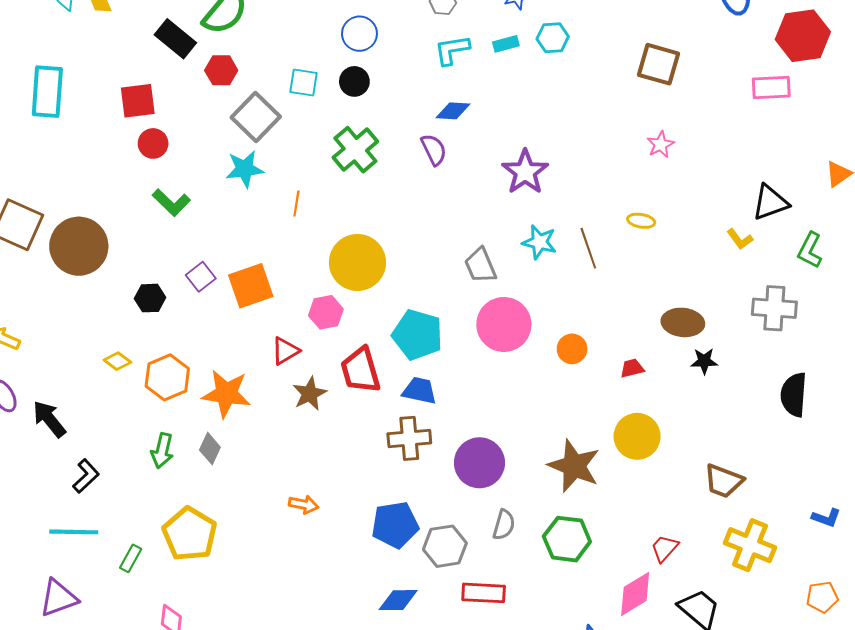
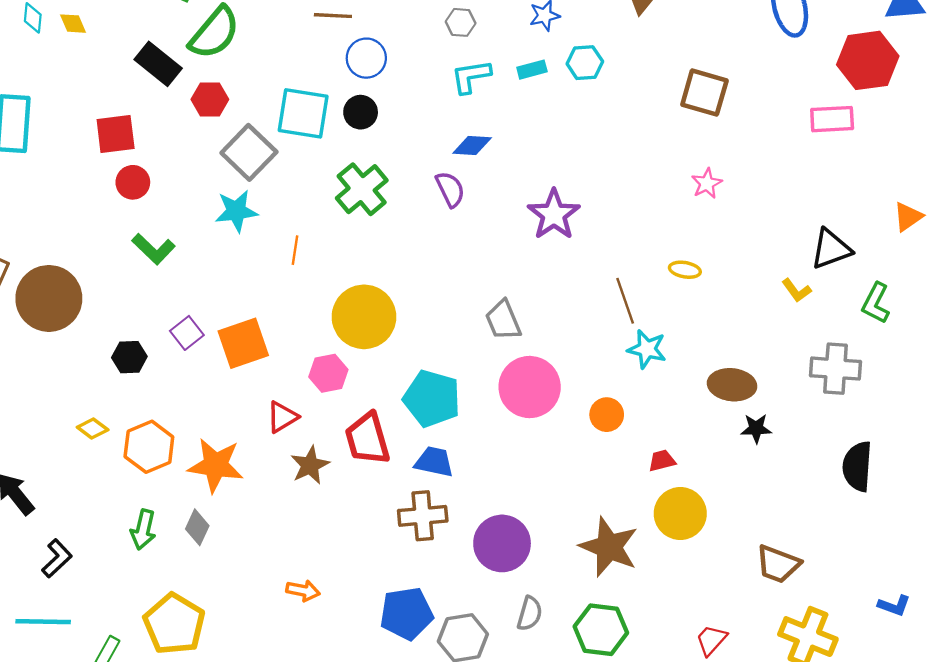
cyan square: (304, 82) -> (303, 113), size x1.6
cyan star: (539, 242) -> (647, 349), moved
red trapezoid: (632, 368) -> (662, 461), moved

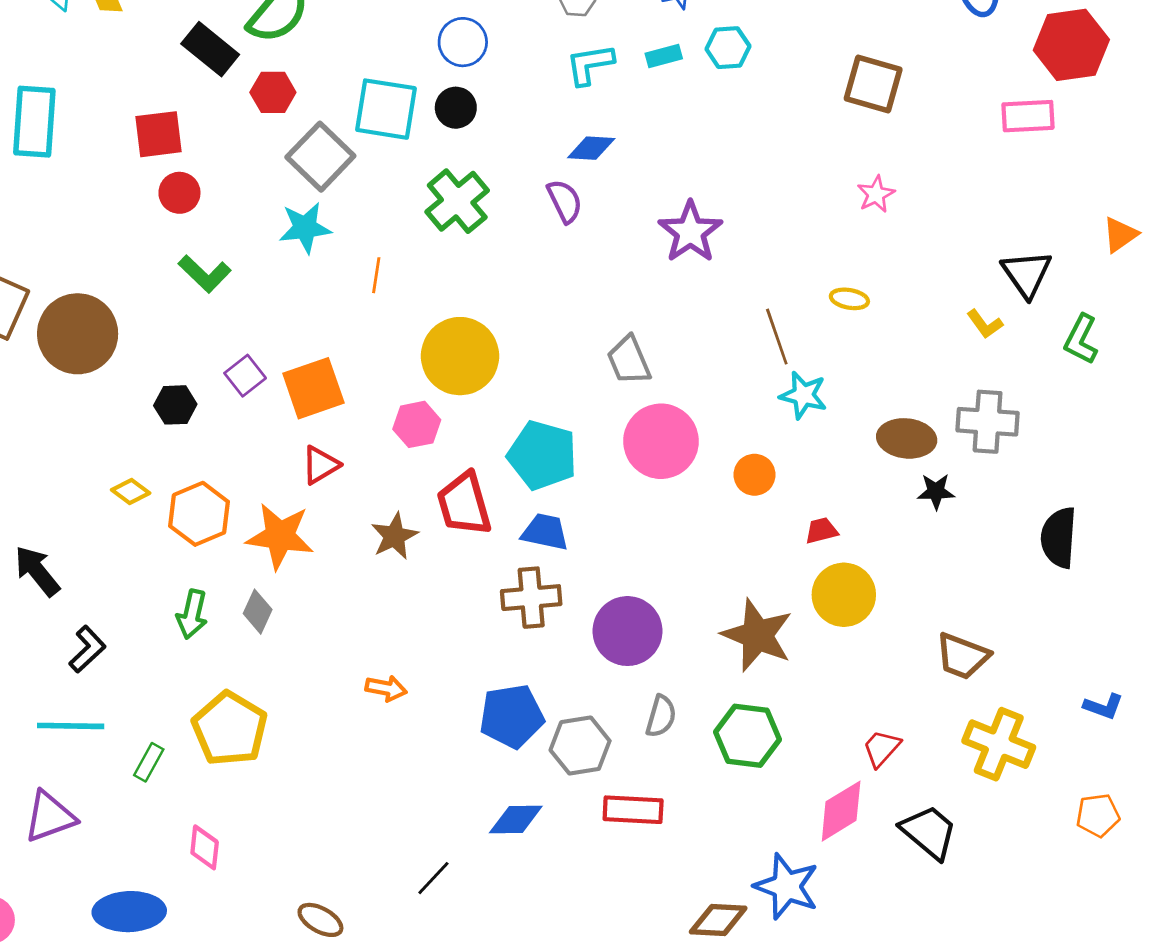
black triangle: (831, 249) -> (1027, 274), turned -45
gray cross: (836, 369) -> (988, 422), moved
red triangle: (282, 417) -> (320, 465), moved

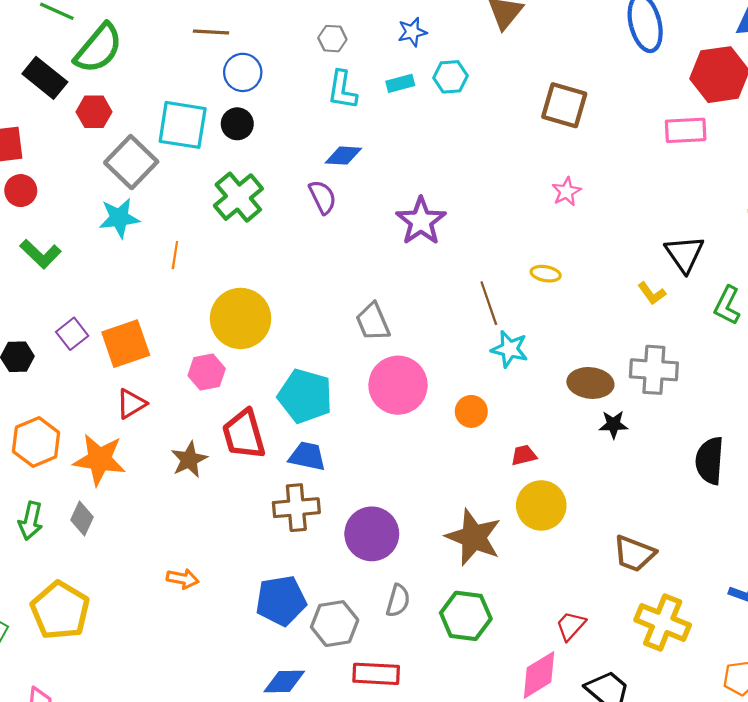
cyan L-shape: (590, 64) -> (342, 90), turned -72

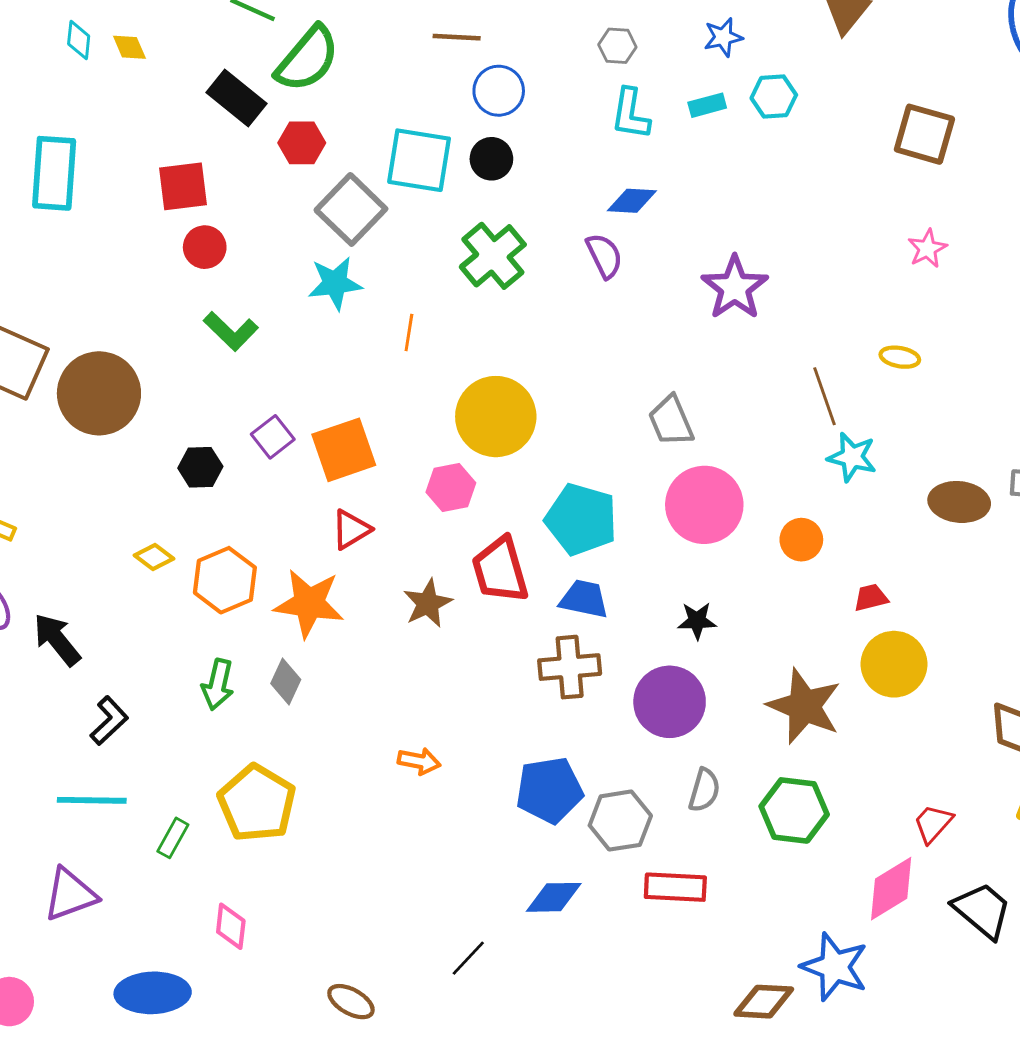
black star: (613, 425) -> (697, 621), moved

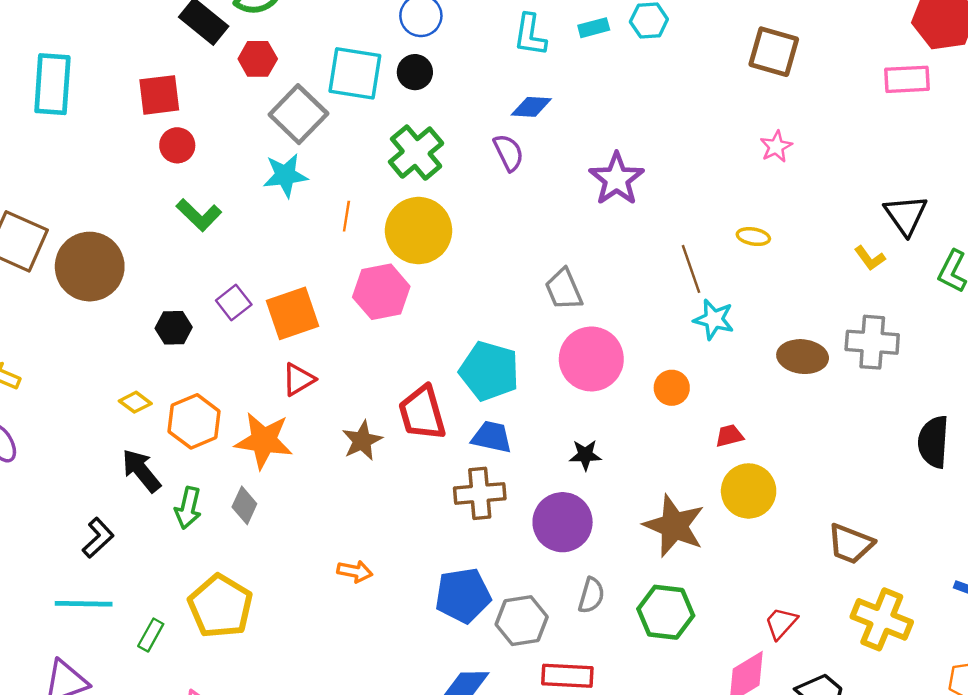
yellow circle: (496, 417) -> (418, 231), moved
pink hexagon: (451, 487) -> (381, 292), moved, size x1.4
black arrow: (57, 640) -> (141, 471), moved

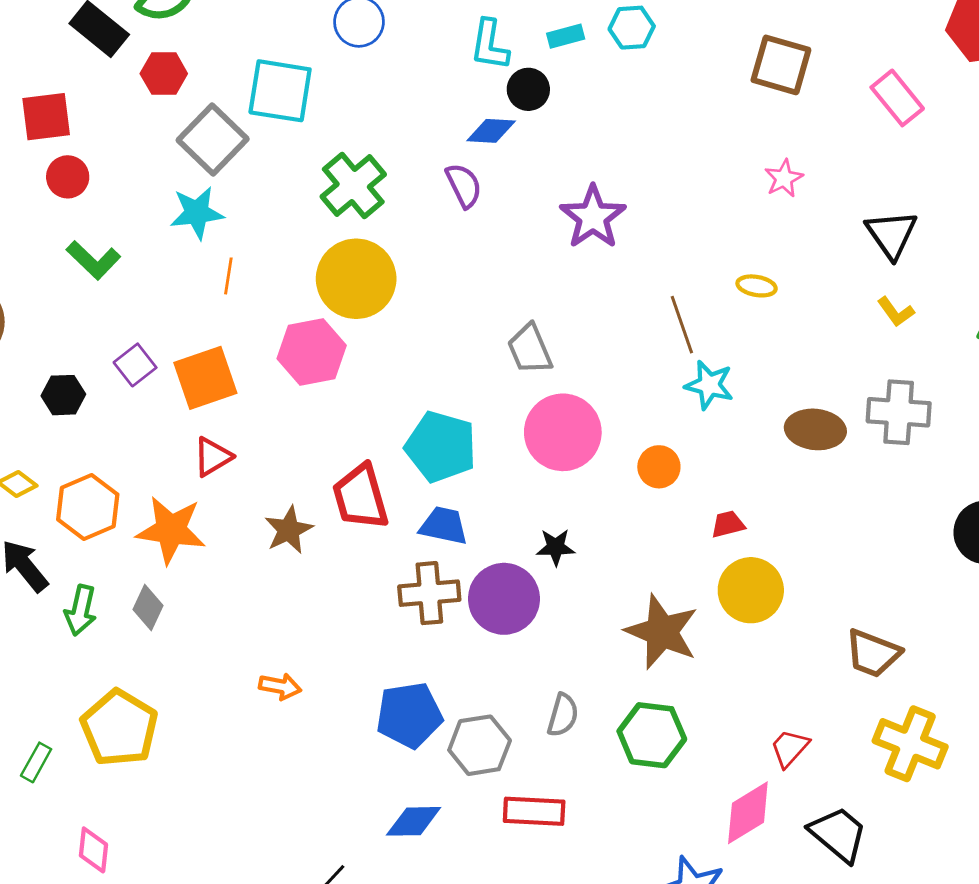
black circle: (415, 72) -> (528, 89), moved
pink rectangle: (907, 79) -> (897, 98), moved, turned 54
black triangle: (906, 215) -> (891, 234), moved
orange line: (346, 216) -> (228, 276), moved
purple circle: (563, 522) -> (504, 599), moved

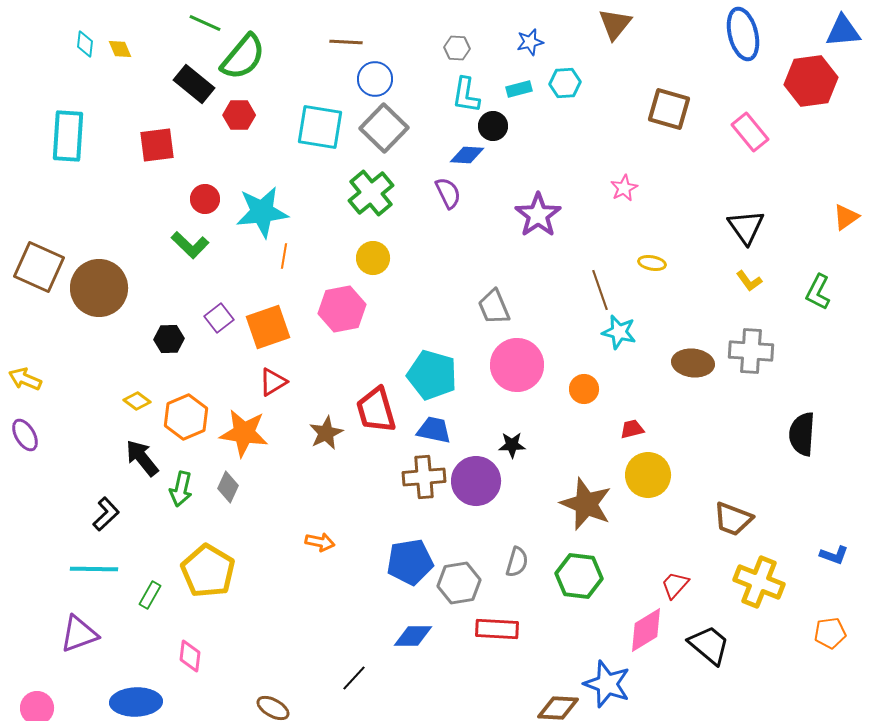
gray square: (213, 140) -> (384, 128), moved
red circle: (68, 177) -> (205, 199), moved
pink star: (784, 178) -> (624, 188), moved
cyan star: (197, 213) -> (262, 212), size x1.4
yellow circle: (356, 279) -> (373, 258), size x0.6

